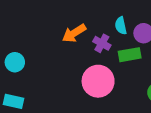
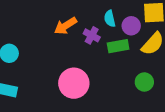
pink circle: (98, 81) -> (74, 83), moved

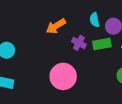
purple cross: (92, 35) -> (79, 43), moved

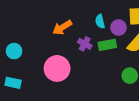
pink circle: (63, 76) -> (57, 68), moved

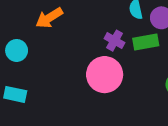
orange arrow: (62, 28) -> (49, 18), moved
pink circle: (57, 68) -> (105, 75), moved

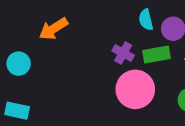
pink circle: (105, 75) -> (135, 89), moved

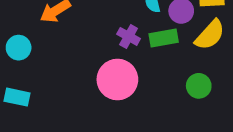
pink circle: (135, 89) -> (117, 79), moved

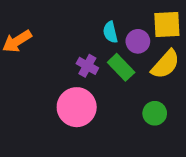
green rectangle: (164, 38) -> (121, 67), turned 56

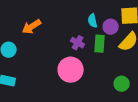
green rectangle: (121, 67) -> (100, 44), turned 48
green circle: (155, 113) -> (122, 84), moved

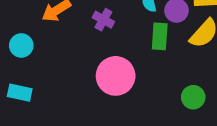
purple cross: (78, 43) -> (103, 20), moved

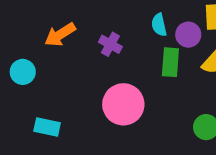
cyan rectangle: (20, 93) -> (47, 127), moved

